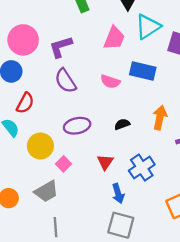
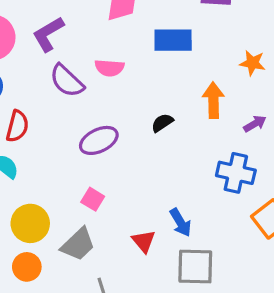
pink semicircle: (110, 82) -> (109, 68), moved
yellow circle: (40, 146) -> (30, 223), moved
red triangle: (105, 162) -> (144, 241), moved
blue cross: (142, 168) -> (236, 173), moved, turned -30

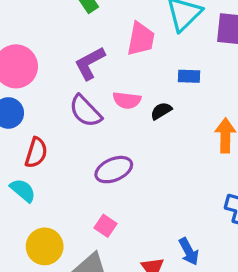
purple L-shape: (48, 34) -> (90, 63), moved
blue rectangle: (173, 40) -> (189, 76), size x0.6
black semicircle: (162, 123) -> (161, 111), moved

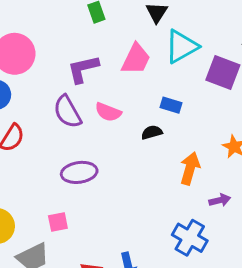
black semicircle: (161, 111) -> (152, 132), moved
pink square: (106, 226) -> (58, 222), turned 30

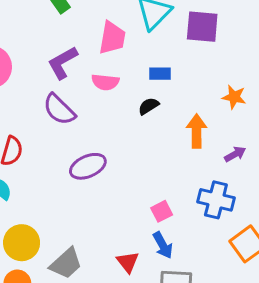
pink semicircle: (108, 112) -> (105, 82), moved
pink square: (58, 222) -> (162, 211), moved

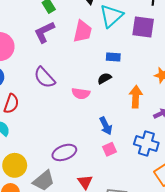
purple L-shape: (63, 63) -> (44, 32), moved
pink semicircle: (105, 82) -> (81, 93), moved
purple ellipse: (88, 166) -> (64, 152), moved
blue arrow: (163, 245) -> (106, 126), moved

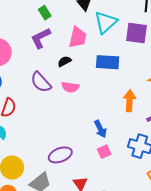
blue rectangle: (113, 57) -> (108, 62), size x1.6
black semicircle: (104, 78) -> (64, 61), moved
pink semicircle: (81, 93) -> (70, 87), moved

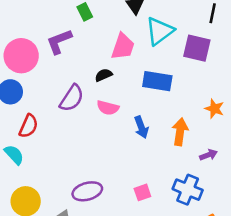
purple L-shape: (41, 38) -> (59, 41), moved
purple semicircle: (41, 82) -> (72, 98), turned -110
blue arrow: (100, 129) -> (141, 127), moved

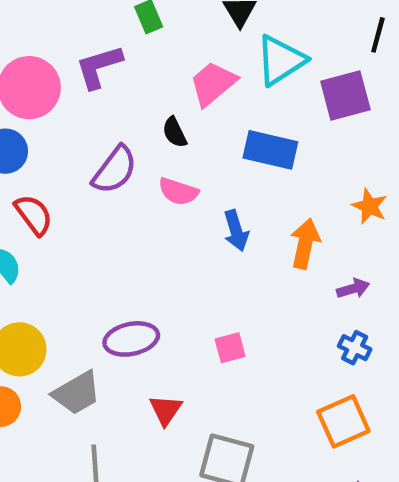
pink trapezoid: (123, 47) -> (213, 84), turned -152
purple square: (197, 48) -> (345, 95), turned -32
black semicircle: (104, 75) -> (175, 132), turned -96
red semicircle: (28, 126) -> (34, 215), turned -65
blue cross: (188, 190) -> (355, 348), moved, size x0.6

